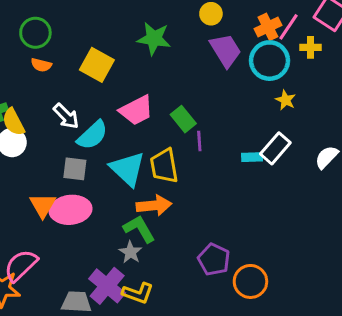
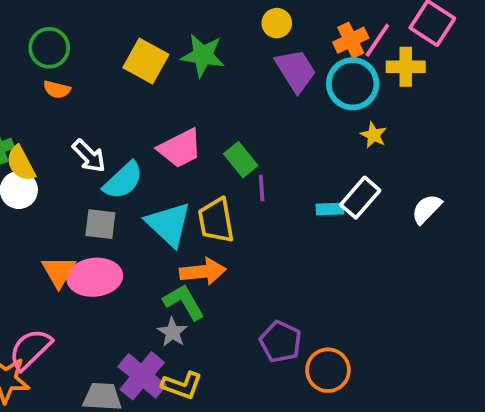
yellow cross: (310, 47) -> (406, 67), size x1.4
yellow square: (97, 65) -> (146, 61), moved

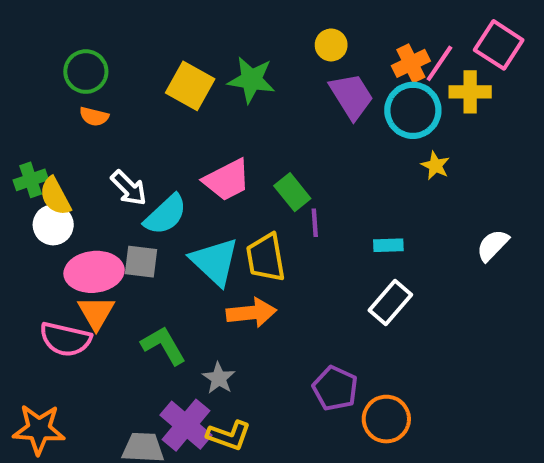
white rectangle: (360, 198) -> (390, 303), moved
pink ellipse: (95, 277) -> (94, 272), moved
green L-shape: (184, 302) -> (164, 345), moved
pink semicircle: (30, 349) -> (65, 339), moved, turned -123

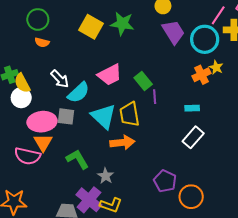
orange cross: (411, 63) -> (202, 75), moved

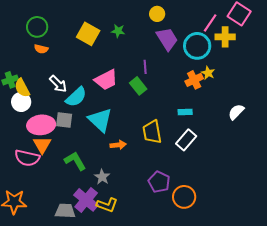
green star: (122, 24) -> (118, 31), size x0.6
purple line: (155, 97) -> (145, 67), moved
yellow trapezoid: (130, 114) -> (152, 132), moved
orange arrow: (122, 142) -> (118, 145), size x0.7

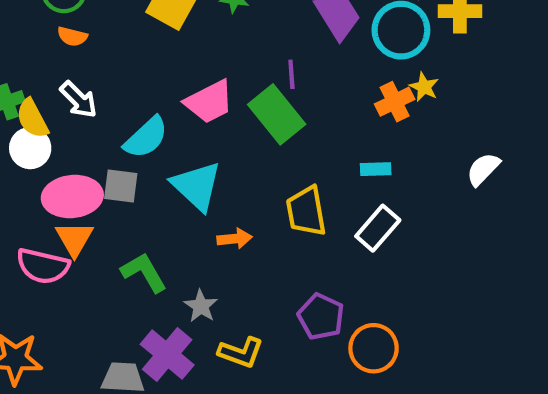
white arrow: (58, 84) -> (79, 100), moved
green rectangle: (138, 86) -> (277, 114), size x1.5
yellow L-shape: (107, 205) -> (241, 352), moved

